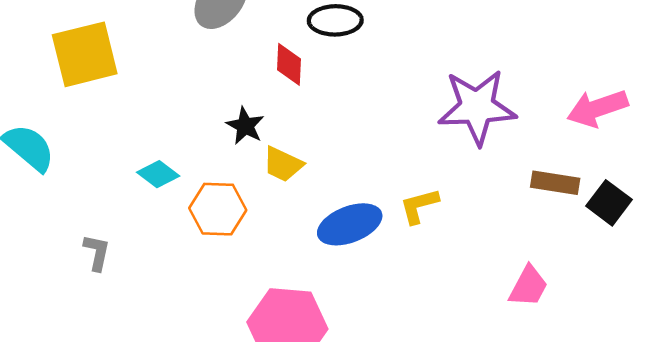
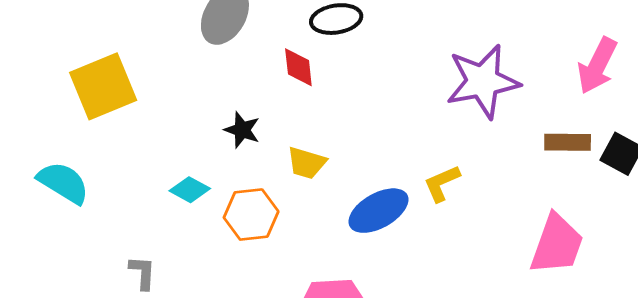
pink arrow: (597, 108) -> (597, 66), turned -36
black star: (245, 126) -> (242, 130), moved
pink trapezoid: (528, 286) -> (557, 244), size x1.5

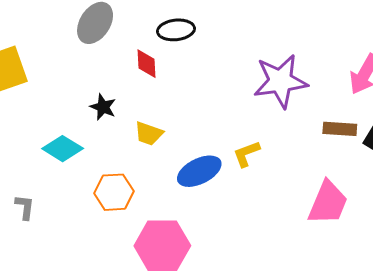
cyan diamond: (190, 190) -> (63, 149), size x1.4
orange hexagon: (251, 215) -> (114, 192), moved

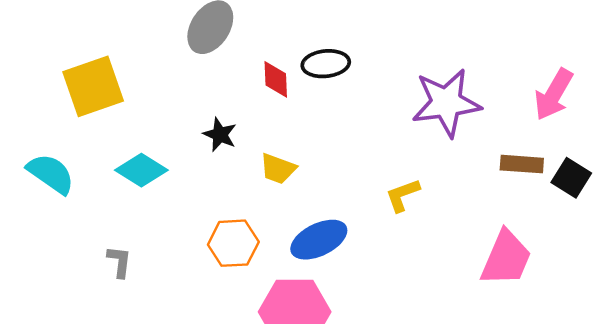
black ellipse: (176, 30) -> (326, 64), moved
cyan diamond: (63, 149) -> (141, 170), moved
blue ellipse: (199, 171) -> (319, 240), moved

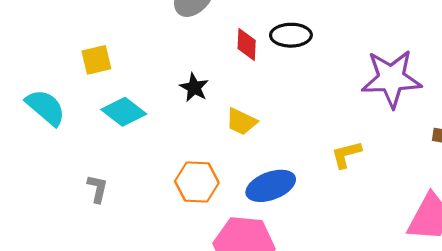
yellow square: (93, 86) -> (96, 60), moved, size x0.6

